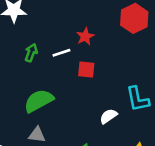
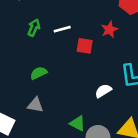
red star: (85, 36) -> (109, 30), moved
green semicircle: (39, 101) -> (39, 73), size x0.6

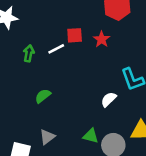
red square: (85, 46) -> (75, 35), moved
gray triangle: (35, 105) -> (47, 137), moved, turned -35

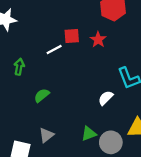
green arrow: (29, 53) -> (19, 67), moved
green triangle: (91, 136) -> (89, 134), turned -35

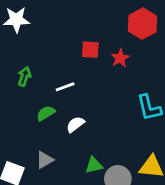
white line: (54, 49) -> (65, 87), moved
white semicircle: (106, 98) -> (75, 124), moved

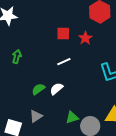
white line: (65, 87) -> (64, 62), moved
green semicircle: (46, 113) -> (38, 89), moved

